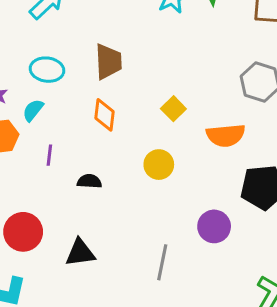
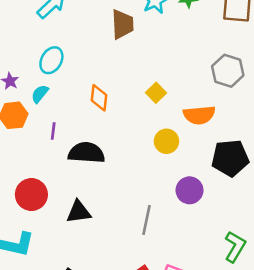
brown trapezoid: (108, 62) -> (123, 24), moved
cyan ellipse: (47, 70) -> (51, 60), turned -68
yellow circle: (159, 165) -> (166, 141), moved
black semicircle: (89, 181) -> (86, 153), size x1.8

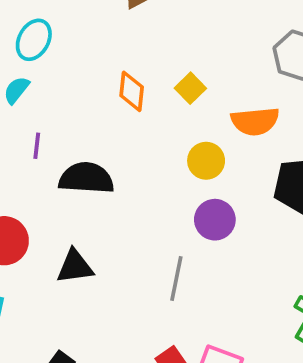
orange diamond: (99, 98) -> (132, 91), moved
purple circle: (190, 190) -> (215, 220), moved

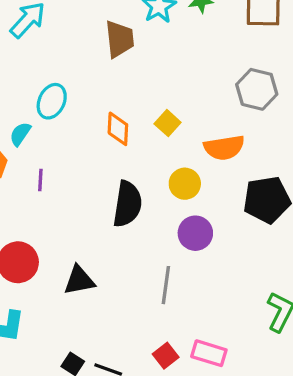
cyan ellipse: (34, 40) -> (52, 101), moved
black semicircle: (86, 178) -> (127, 204), moved, turned 99

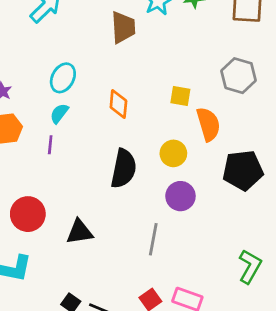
yellow square: (168, 123) -> (180, 96), moved, turned -35
cyan semicircle: (20, 134) -> (59, 113), moved
orange semicircle: (224, 148) -> (208, 124), turned -100

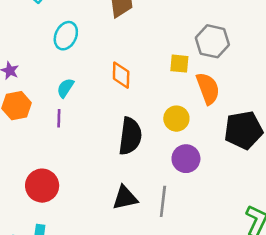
gray hexagon: (238, 76) -> (212, 41), moved
cyan ellipse: (63, 78) -> (66, 36), moved
black triangle: (79, 232) -> (125, 198), moved

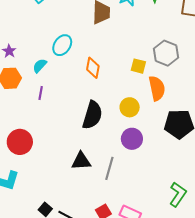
cyan ellipse: (66, 36) -> (62, 45), moved
cyan semicircle: (65, 88) -> (40, 66), moved

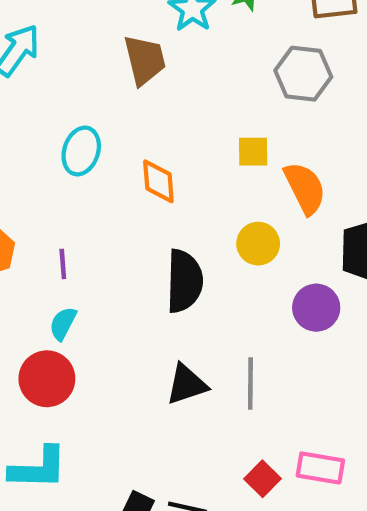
gray hexagon: (166, 53) -> (303, 74), moved
cyan semicircle: (40, 66) -> (63, 323), moved
purple circle: (132, 139) -> (316, 308), moved

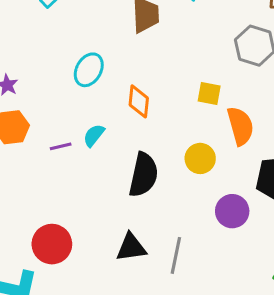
purple line: (63, 264) -> (61, 146), turned 70
cyan semicircle: (63, 323) -> (94, 135), moved
red circle: (47, 379) -> (52, 244), moved

